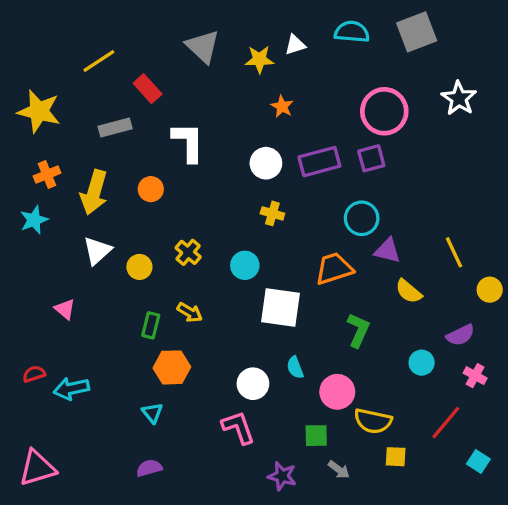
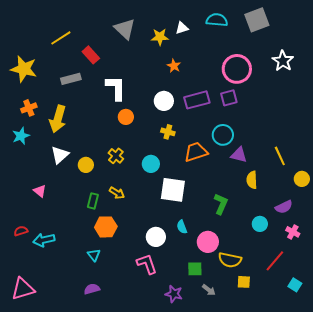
orange circle: (151, 189) -> (126, 117), moved
orange trapezoid: (334, 269) -> (196, 152), moved
yellow semicircle: (409, 291) -> (252, 180), turned 48

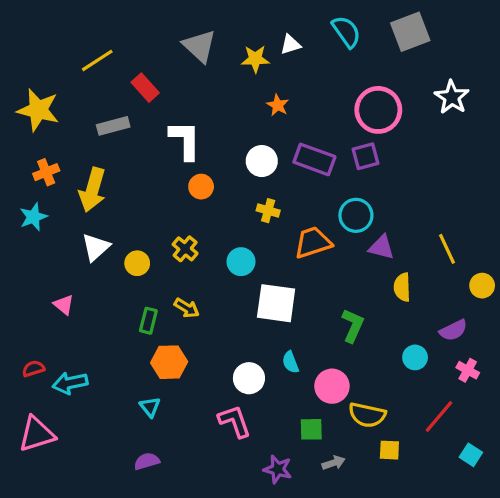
cyan semicircle: (217, 20) -> (346, 32), turned 50
purple rectangle: (197, 100) -> (314, 159), turned 35
pink triangle: (23, 289) -> (37, 434), moved
gray arrow: (209, 290) -> (334, 463), turned -56

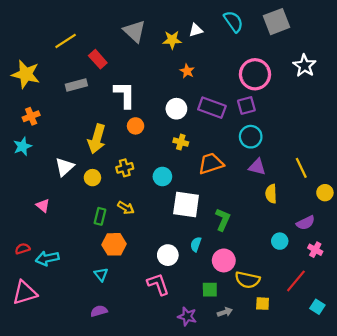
yellow arrow: (92, 190) -> (97, 139), moved
cyan circle: (356, 215) -> (251, 137), moved
yellow cross: (185, 249) -> (125, 168), turned 35
green L-shape: (353, 325) -> (223, 220), moved
cyan semicircle: (290, 362) -> (196, 244), turned 40

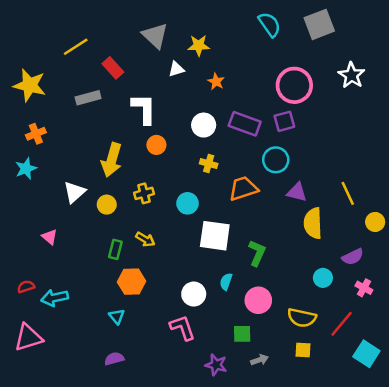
white triangle: (196, 30) -> (176, 69), moved
cyan circle: (251, 137) -> (276, 160), moved
yellow semicircle: (271, 194) -> (313, 223), size x1.4
yellow semicircle: (247, 280) -> (302, 318), moved
cyan square: (317, 307) -> (366, 354), size x1.5

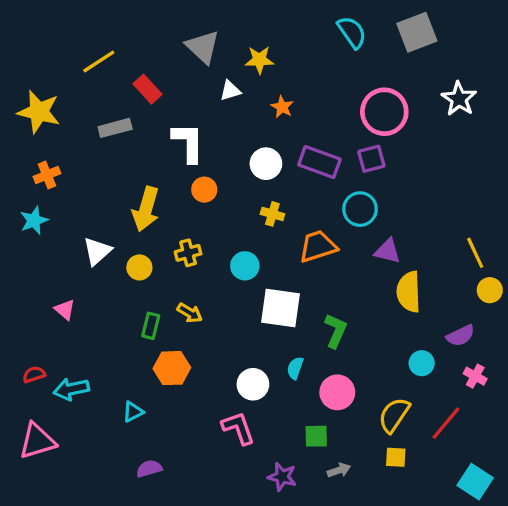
yellow line: (348, 193) -> (475, 253), moved
cyan triangle: (117, 316) -> (133, 412), moved, turned 42
yellow semicircle: (302, 318) -> (394, 415), turned 112
cyan square: (366, 354) -> (475, 482), moved

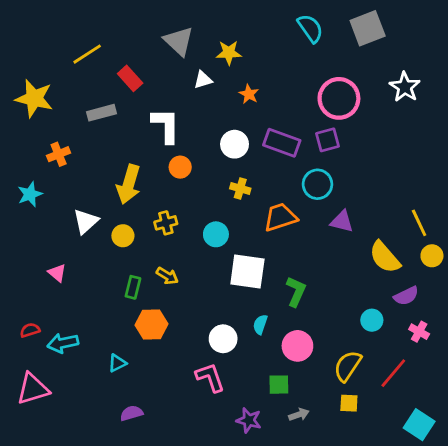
orange cross: (47, 175) -> (59, 154), moved
yellow semicircle: (409, 292) -> (385, 257), moved, turned -39

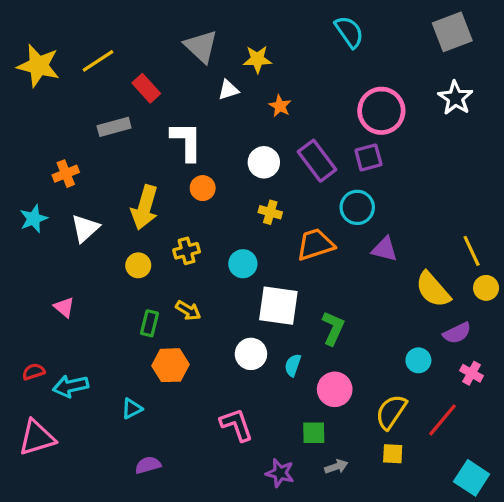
gray square: (368, 28) -> (452, 32), moved
yellow star: (34, 98) -> (38, 66), moved
purple rectangle: (282, 143) -> (317, 161), turned 33
white triangle: (86, 221) -> (85, 228), moved
white circle: (223, 339) -> (251, 354), moved

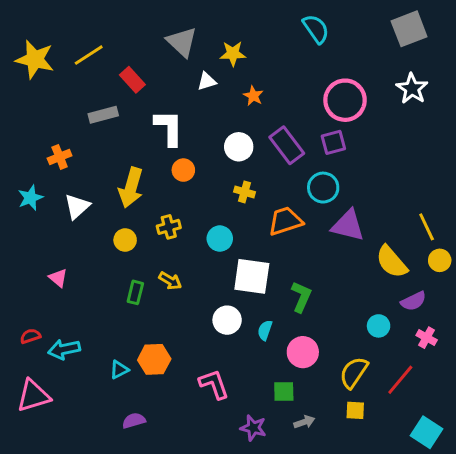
purple triangle: (385, 249) -> (348, 225), size x1.4
orange hexagon: (170, 365) -> (154, 359), moved

